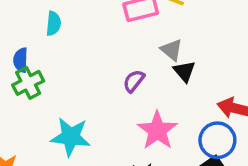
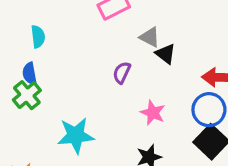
blue semicircle: (21, 60) -> (30, 74), moved
pink star: (157, 130) -> (153, 113), size x0.7

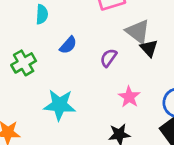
gray triangle: (150, 37) -> (138, 32), size x1.4
blue semicircle: (30, 74) -> (68, 45), moved, turned -138

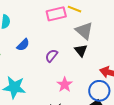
gray triangle: (138, 32) -> (84, 31), moved

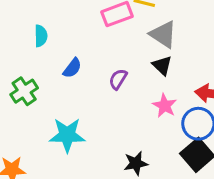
pink star: (65, 85) -> (165, 106), moved

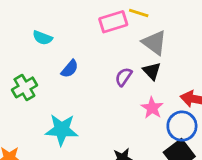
cyan semicircle: (41, 36) -> (43, 38), turned 108
purple semicircle: (118, 79) -> (124, 77), moved

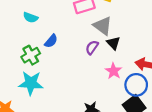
gray triangle: (154, 43) -> (103, 26), moved
green cross: (24, 87) -> (31, 55), moved
cyan star: (62, 130) -> (31, 83), moved

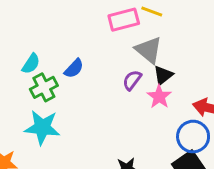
cyan semicircle: (31, 17) -> (31, 64), moved, turned -80
black triangle: (113, 43) -> (163, 75), turned 32
pink star: (114, 71) -> (159, 97), moved

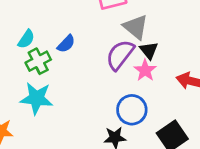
black triangle: (163, 75) -> (149, 50), turned -30
purple semicircle: (132, 80) -> (120, 55), size x1.6
blue circle: (193, 137) -> (132, 110), moved

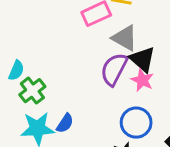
blue semicircle: (66, 44) -> (65, 123), moved
black triangle: (149, 50) -> (142, 59), size x1.4

